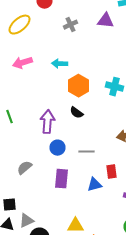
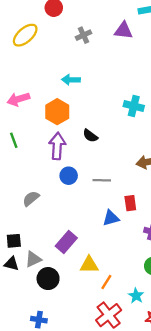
pink arrow: (22, 63) -> (18, 99), moved
orange hexagon: (78, 86) -> (57, 112), moved
purple rectangle: (62, 179) -> (66, 242), moved, turned 36

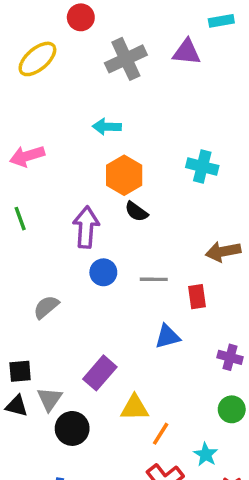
gray cross: (83, 35) -> (126, 59), size x1.6
orange hexagon: (57, 112) -> (124, 175), moved
red rectangle: (130, 203) -> (197, 297), moved
gray triangle: (33, 259) -> (50, 399), turned -30

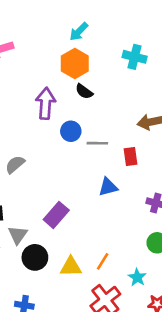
cyan arrow: (107, 127) -> (79, 32), moved, turned -48
blue circle: (103, 272) -> (71, 131), moved
yellow triangle: (135, 408) -> (71, 267), moved

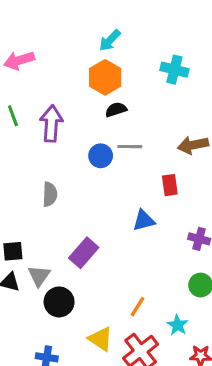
black semicircle: (84, 91) -> (116, 110), turned 126
purple arrow: (46, 103) -> (51, 123), moved
gray line: (97, 143) -> (130, 147), moved
gray semicircle: (15, 164) -> (50, 194), moved, turned 132
yellow triangle: (71, 267) -> (101, 339), moved, turned 35

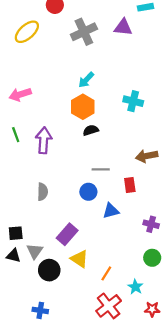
gray line: (130, 147) -> (101, 169), moved
blue circle: (101, 156) -> (88, 192), moved
yellow triangle: (101, 339) -> (79, 259), moved

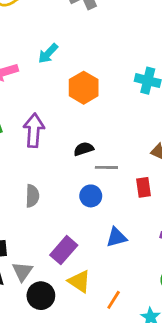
cyan arrow: (86, 80) -> (48, 53), moved
black semicircle: (91, 130) -> (84, 149), moved
blue triangle: (111, 211) -> (116, 237), moved

